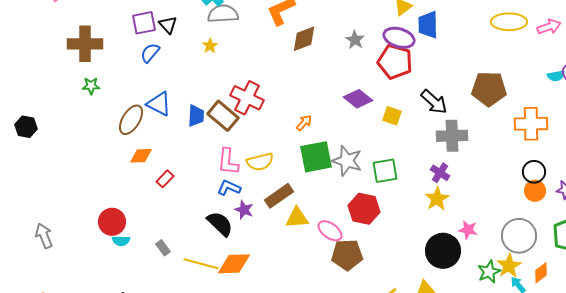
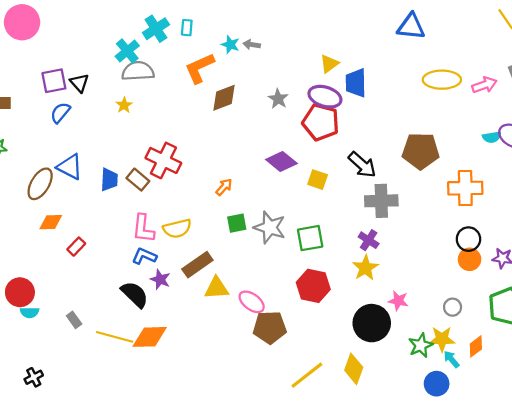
brown rectangle: (223, 116) -> (138, 180), size x0.7
green square: (316, 157) -> (237, 223), size x0.6
red hexagon: (364, 209) -> (313, 286), moved
gray circle: (519, 236) -> (453, 307), size x0.5
yellow star: (509, 266) -> (442, 339), turned 30

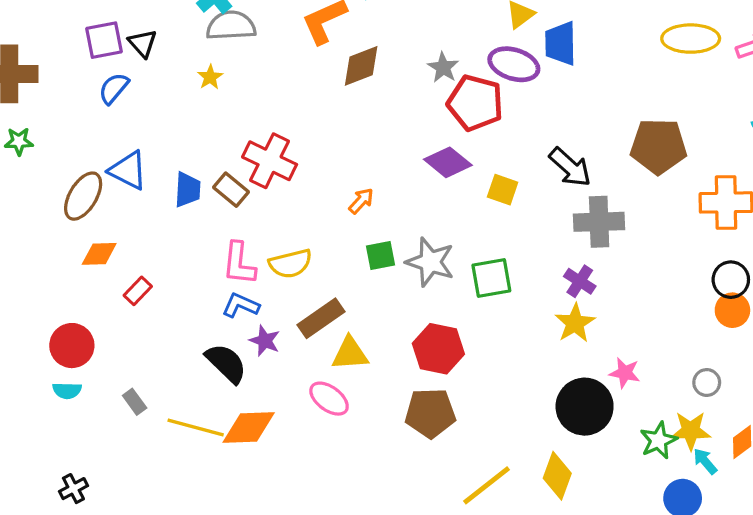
red pentagon: (321, 122) -> (475, 103), moved
red hexagon: (313, 286) -> (438, 349), moved
red circle: (20, 292) -> (72, 346), moved
pink ellipse: (252, 302) -> (329, 399), moved

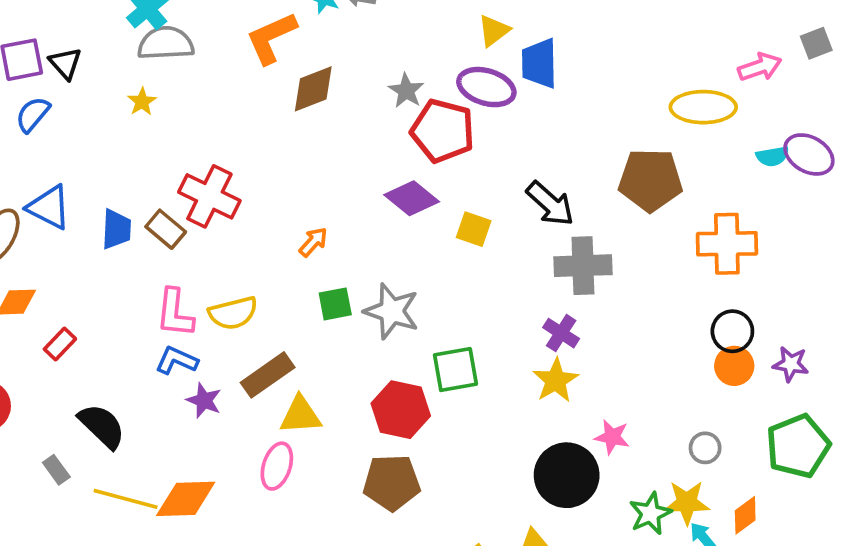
yellow ellipse: (691, 39) -> (703, 107), moved
green square: (491, 278) -> (455, 370), moved
black semicircle: (226, 363) -> (102, 426), moved
pink ellipse: (329, 399) -> (277, 466), turned 72

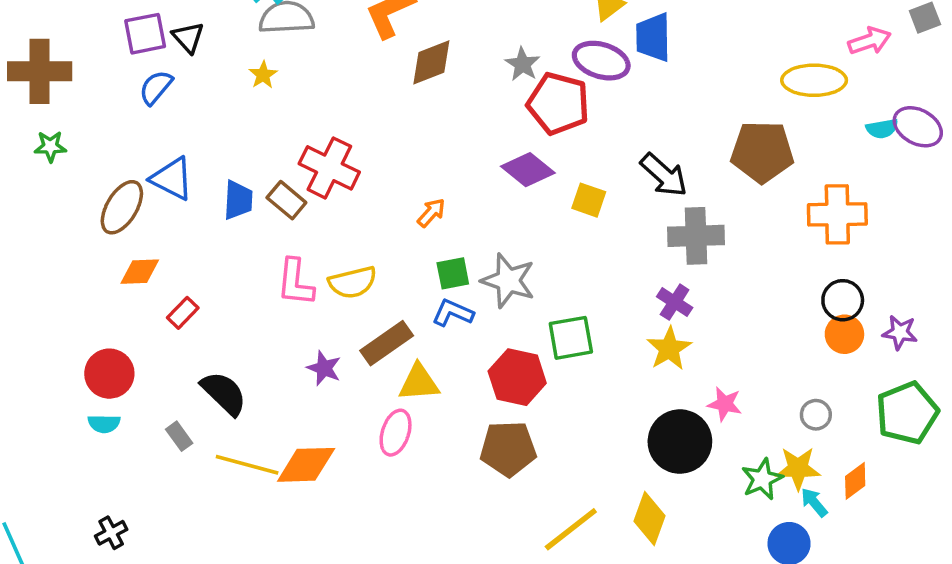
blue L-shape: (177, 360) -> (453, 313), moved

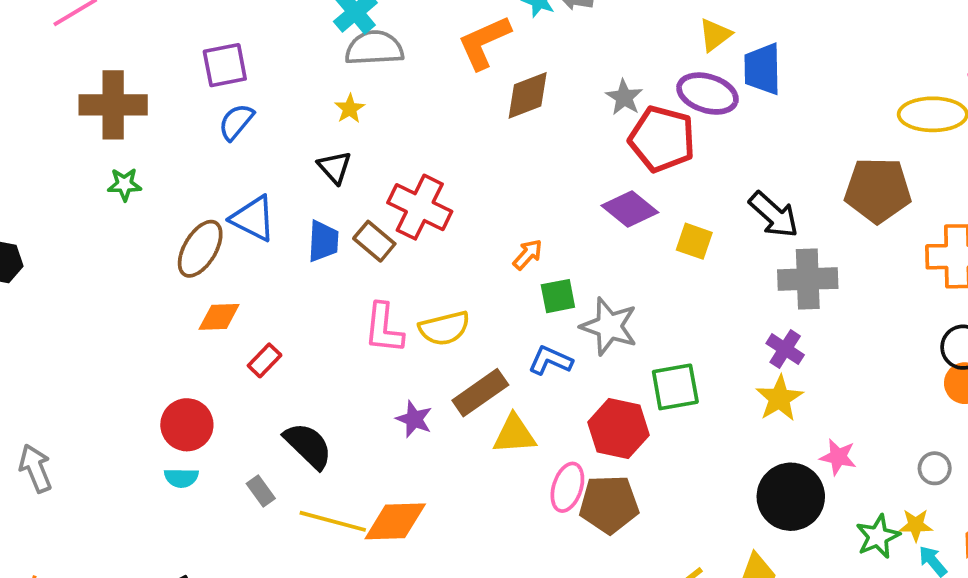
black triangle: (188, 37) -> (335, 167), moved
green square: (453, 273) -> (558, 296), moved
pink ellipse: (396, 433) -> (567, 487), moved
yellow star: (798, 468) -> (916, 525), size x0.7

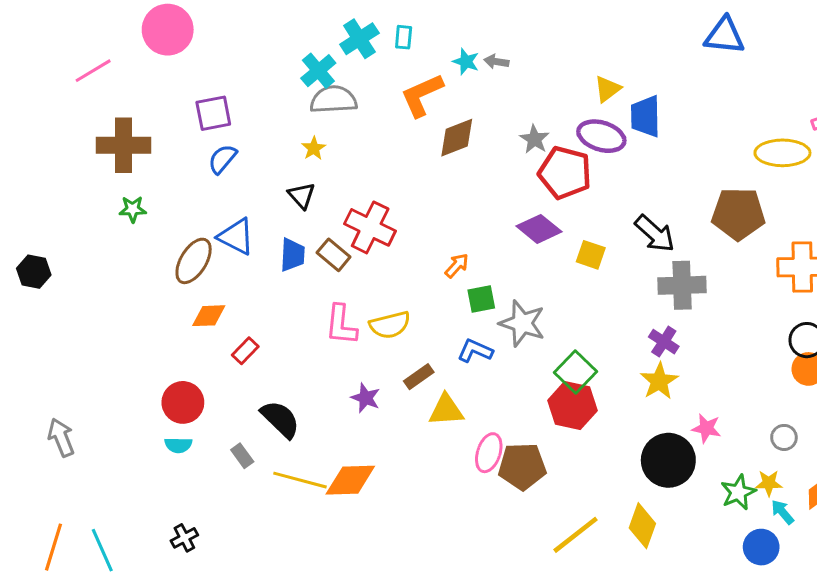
green square: (675, 387) -> (576, 372), turned -36
brown rectangle: (480, 393) -> (419, 377), size x0.7
red hexagon: (619, 429) -> (572, 405), moved

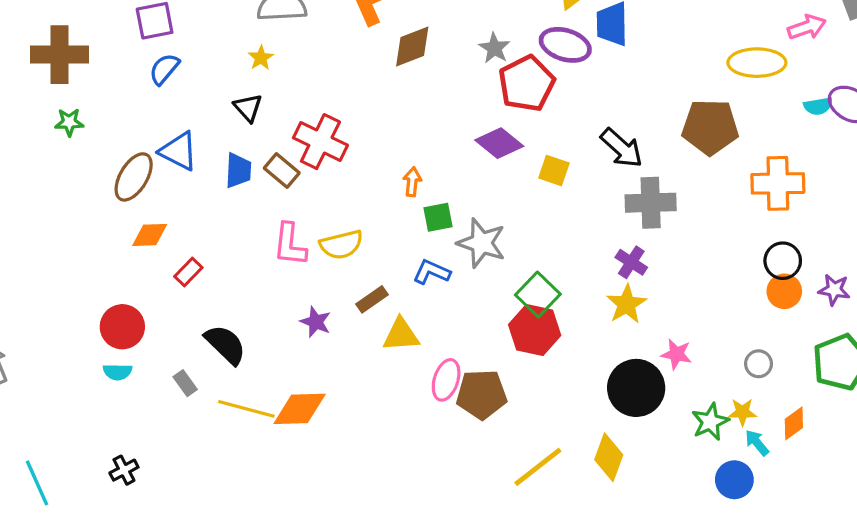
red pentagon: (565, 173) -> (527, 84), turned 30
orange arrow: (457, 265) -> (412, 182), turned -36

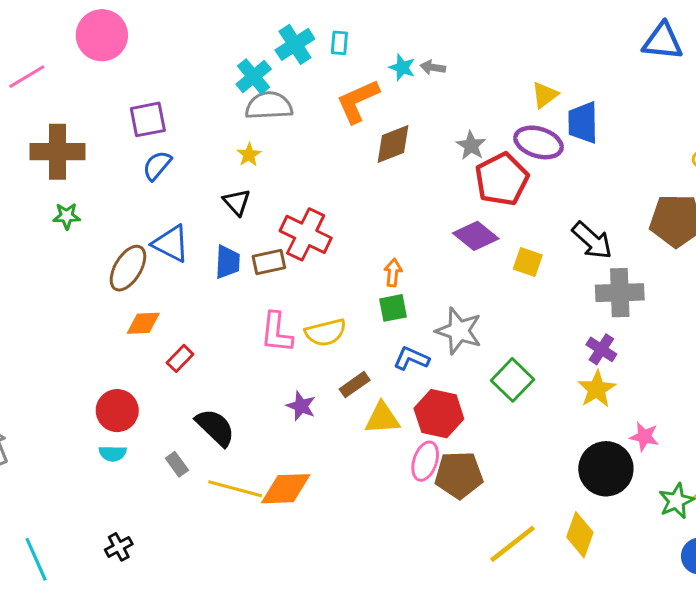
brown rectangle: (282, 171) -> (269, 262), turned -52
green square: (438, 217) -> (393, 308), moved
red hexagon: (535, 330) -> (439, 414), moved

